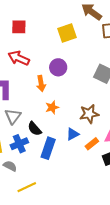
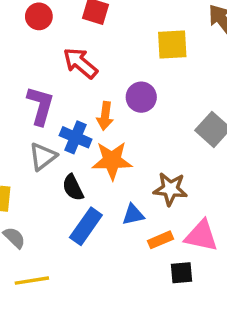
orange star: (52, 107) -> (112, 161), size x1.6
blue cross: (19, 144) -> (76, 137), moved, turned 30

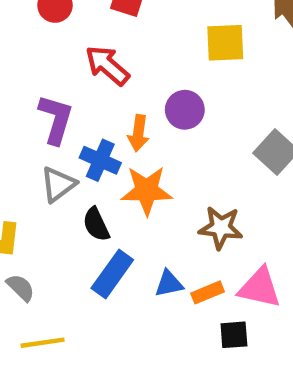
blue triangle: (133, 215) -> (169, 284), moved

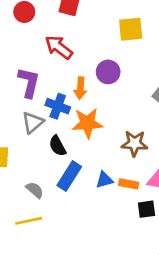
gray semicircle: (21, 288) -> (35, 190), moved
orange rectangle: (208, 292) -> (129, 184), turned 36

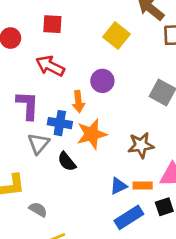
yellow square: (131, 29) -> (116, 35), turned -35
blue rectangle: (69, 176) -> (129, 217), moved, turned 36
gray semicircle: (35, 190) -> (38, 209), moved

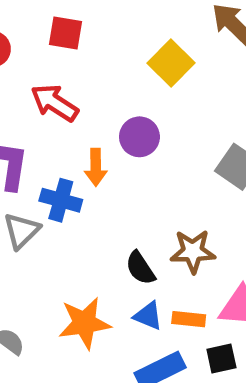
orange star: (92, 134) -> (85, 323), moved
black semicircle: (67, 162) -> (140, 268), moved
blue triangle: (118, 186) -> (148, 316), turned 42

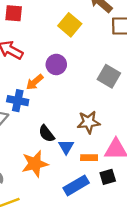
orange arrow: (96, 167) -> (35, 82), turned 54
black semicircle: (140, 268) -> (47, 134), moved
blue triangle: (148, 316) -> (66, 147), moved, turned 42

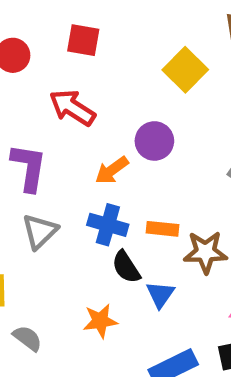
blue cross: (18, 101) -> (108, 225), moved
orange rectangle: (89, 158) -> (162, 229), moved
orange star: (35, 164) -> (100, 321), size x0.7

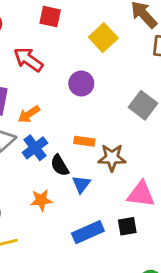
red square: (83, 40) -> (50, 17), moved
orange arrow: (112, 170) -> (29, 114), moved
blue cross: (108, 225) -> (35, 148), moved, turned 35

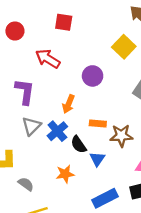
yellow square: (103, 38) -> (124, 47), moved
orange arrow: (29, 114) -> (68, 104), moved, turned -30

